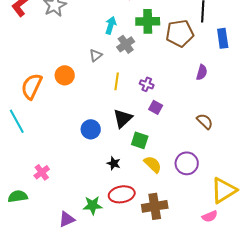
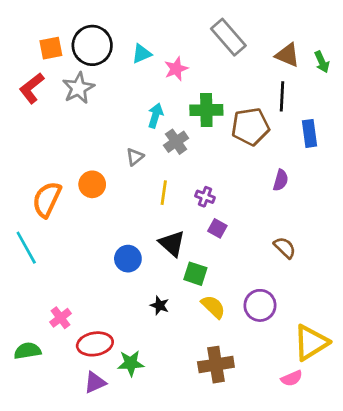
black triangle: (123, 118) -> (172, 243), turned -35
red ellipse: (122, 194) -> (95, 344), moved

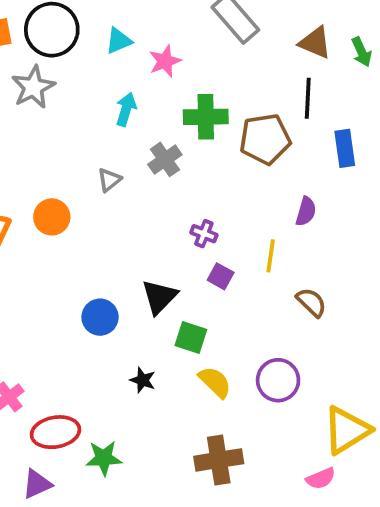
cyan arrow: (155, 116) -> (126, 109), moved
yellow line: (164, 193) -> (271, 256), moved
black triangle: (172, 243) -> (159, 297), turned 32
purple triangle: (95, 382) -> (37, 484), moved

